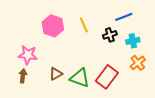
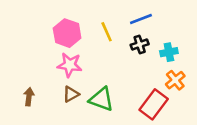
blue line: (124, 17) -> (141, 19), moved
pink star: (28, 55) -> (70, 65), moved
red rectangle: (107, 77) -> (154, 104), moved

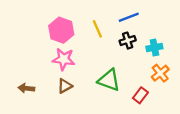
brown arrow: (29, 97) -> (26, 88), turned -91
green triangle: (101, 99) -> (109, 80), moved
red rectangle: (154, 104) -> (140, 95), size x0.6

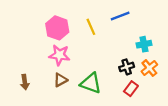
black cross: (128, 41) -> (127, 67), moved
green triangle: (109, 80) -> (91, 83), moved
brown arrow: (26, 88) -> (25, 82), turned -104

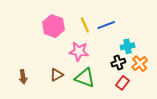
blue line: (120, 16) -> (106, 25), moved
cyan cross: (144, 44) -> (128, 46), moved
pink star: (59, 55) -> (79, 51), moved

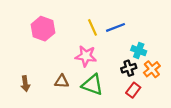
pink hexagon: (53, 26) -> (43, 29), moved
cyan cross: (128, 46) -> (139, 51), turned 32
brown triangle: (57, 75) -> (62, 81), turned 32

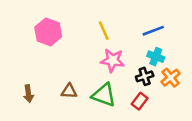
blue line: (116, 27) -> (153, 31), moved
pink star: (86, 56) -> (112, 60), moved
red rectangle: (133, 90) -> (140, 101), moved

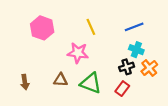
pink star: (112, 60) -> (78, 53), moved

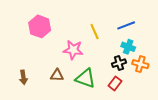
yellow line: (91, 27) -> (95, 32), moved
orange cross: (149, 68) -> (140, 64), turned -35

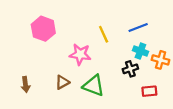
orange cross: (140, 64) -> (161, 60), moved
brown triangle: (57, 75) -> (62, 82), turned -32
red rectangle: (115, 83) -> (149, 91), moved, turned 48

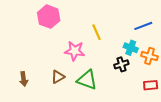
blue line: (138, 28) -> (143, 26), moved
pink hexagon: (43, 29) -> (49, 17), moved
red rectangle: (149, 91) -> (151, 85), moved

